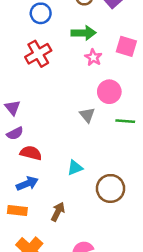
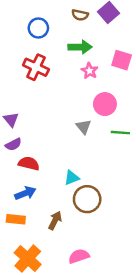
red cross: (38, 54) -> (36, 67), turned -35
brown circle: (111, 188) -> (87, 199), moved

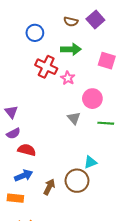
red cross: (36, 67) -> (46, 67), moved
pink star: (89, 71) -> (68, 78), moved
cyan triangle: (72, 178) -> (90, 162), moved
brown arrow: (55, 221) -> (49, 187), moved

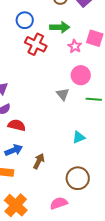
blue circle: (35, 33) -> (25, 20), moved
pink star: (68, 78) -> (75, 46), moved
brown circle: (77, 181) -> (78, 178), moved

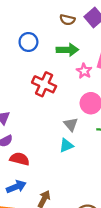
red cross: (36, 44) -> (44, 84), moved
cyan triangle: (79, 137) -> (66, 146), moved

